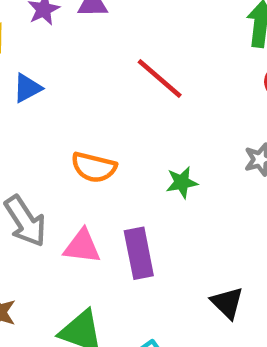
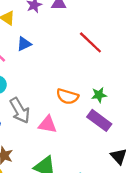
orange semicircle: (94, 167) -> (67, 97), moved
purple rectangle: (139, 253) -> (99, 120), moved, turned -45

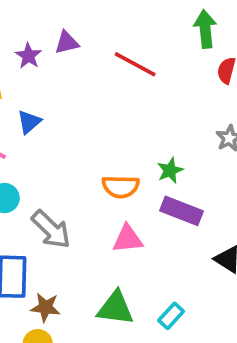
red line: (90, 42) -> (135, 64), moved
pink triangle: (48, 124) -> (128, 239), moved

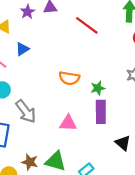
orange semicircle: (121, 187) -> (69, 78), moved
purple rectangle: (182, 211) -> (101, 112), turned 60
brown star: (45, 307) -> (30, 162), moved

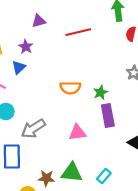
purple star: (27, 12) -> (26, 47), moved
red line: (87, 25) -> (78, 32), turned -40
gray arrow: (26, 111) -> (33, 129), turned 105

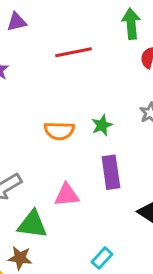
purple triangle: (39, 21) -> (17, 22), moved
green star: (100, 92) -> (102, 125), moved
green triangle: (72, 173) -> (32, 224), moved

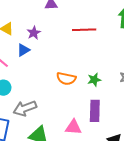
pink triangle: (67, 195) -> (73, 127), moved

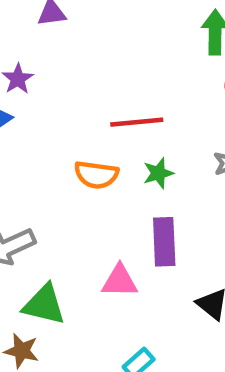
red line: (84, 30) -> (137, 122), moved

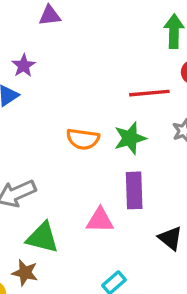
red line: (137, 122) -> (149, 93), moved
green star: (158, 173) -> (130, 138), size x1.4

